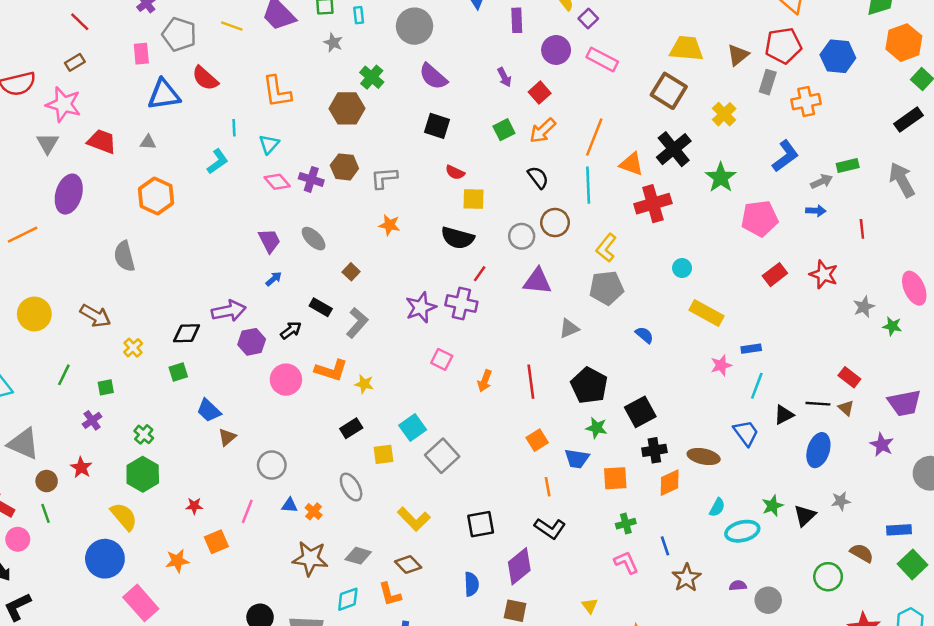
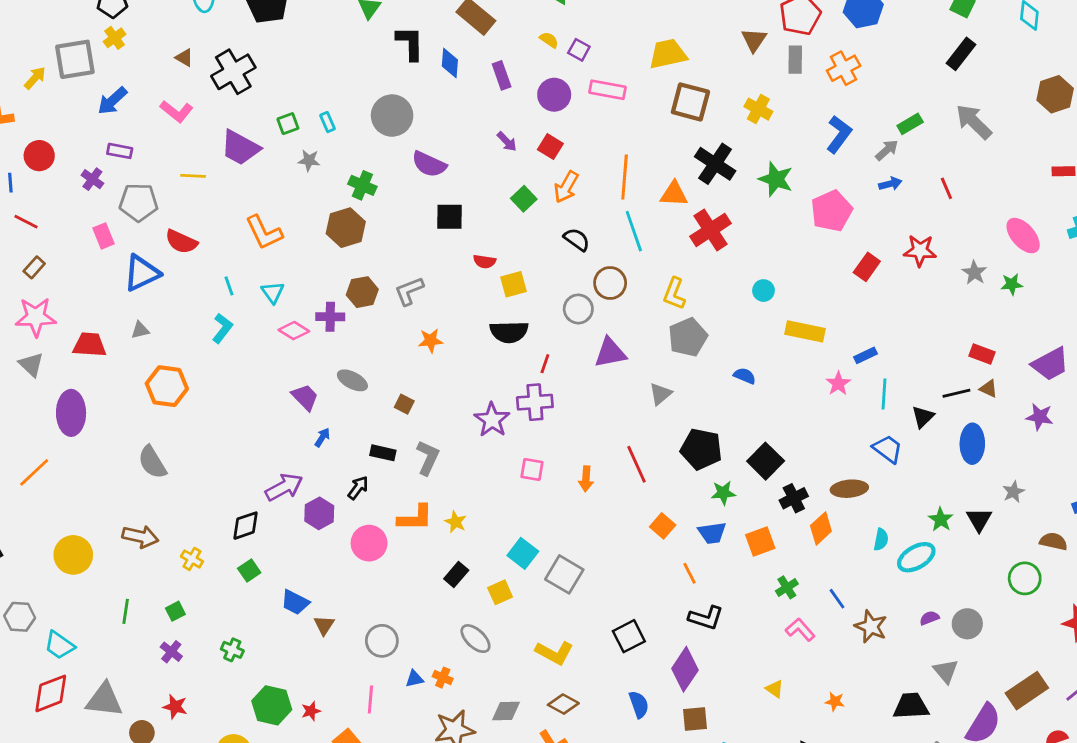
yellow trapezoid: (686, 48) -> (668, 54), moved
yellow star: (364, 384) -> (456, 522), turned 30
green hexagon: (143, 474) -> (272, 705), moved

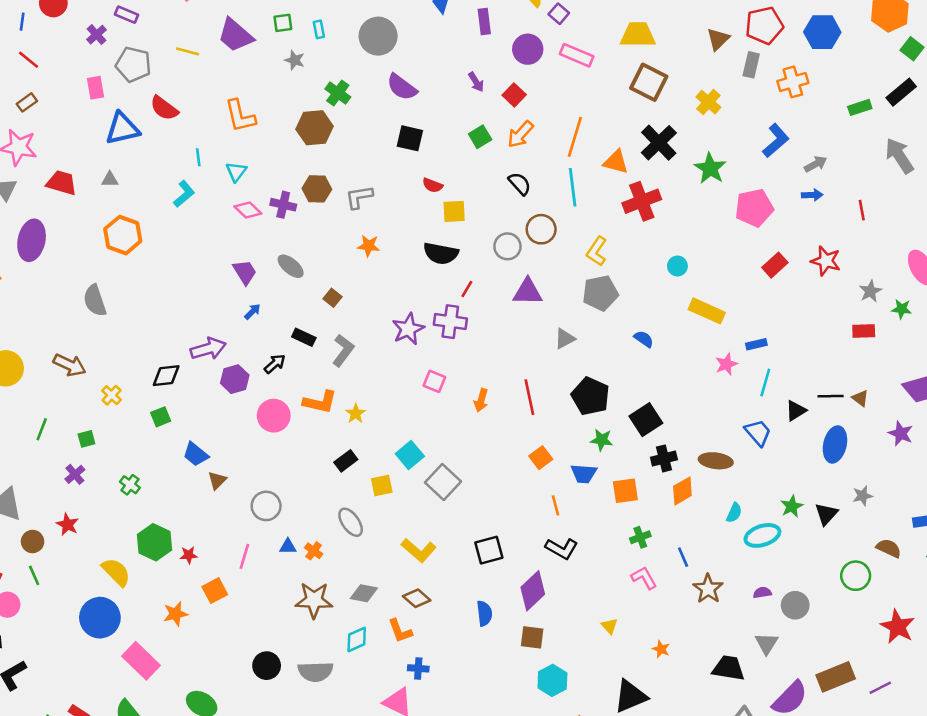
green rectangle: (910, 124) -> (860, 107), moved
red rectangle: (982, 354) -> (864, 331), moved, turned -35

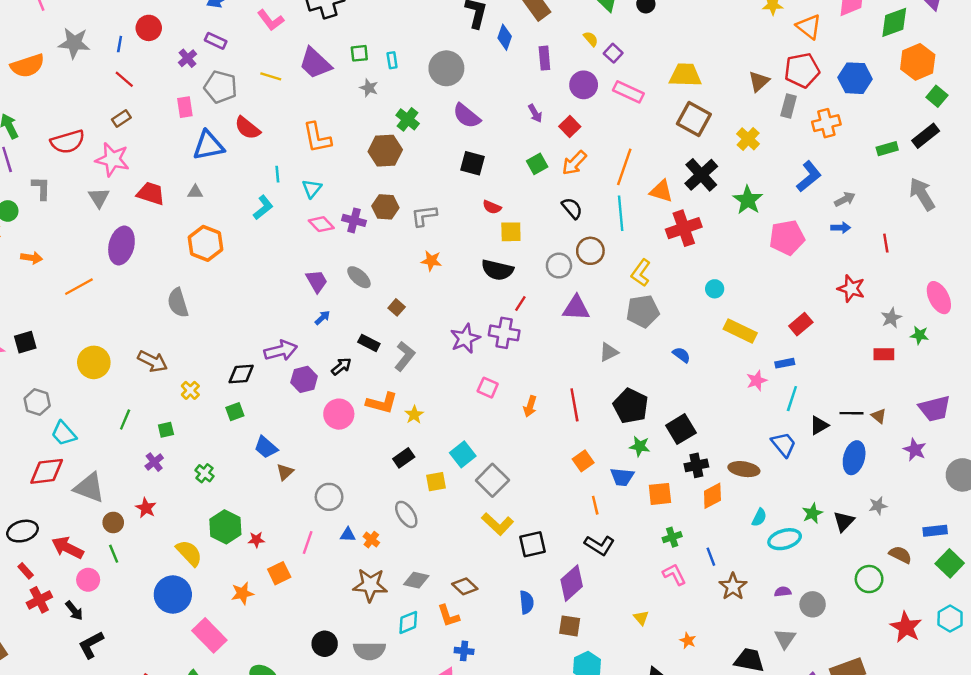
red rectangle: (775, 265) -> (801, 324), moved
yellow L-shape: (419, 550) -> (498, 524), moved

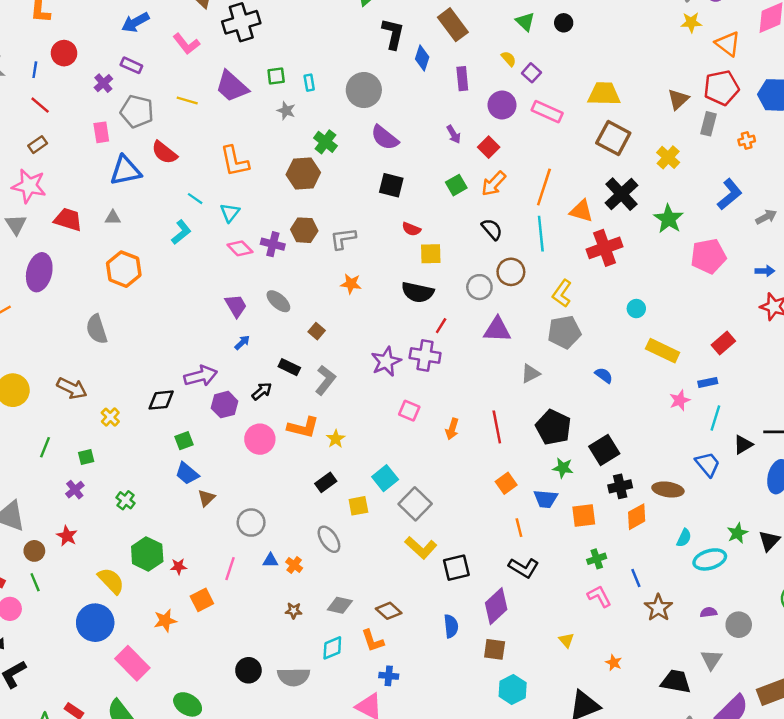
orange cross: (826, 123) -> (747, 141), size x0.6
cyan line: (277, 174) -> (195, 199), turned -49
blue arrow: (841, 228) -> (765, 271), moved
green square: (235, 412) -> (184, 441), moved
brown star: (370, 585) -> (294, 611), size x0.5

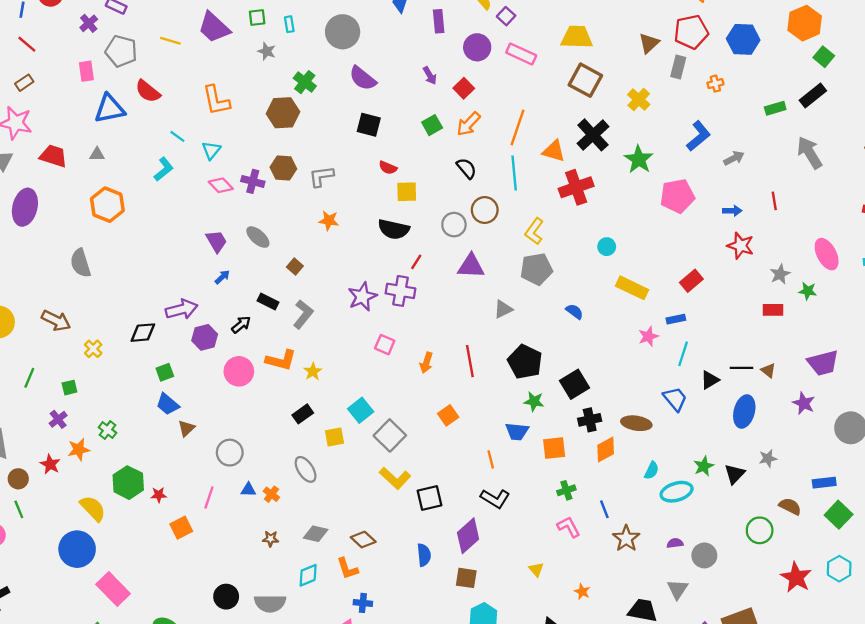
orange square: (506, 483) -> (448, 415), moved
orange star: (165, 621) -> (79, 450), moved

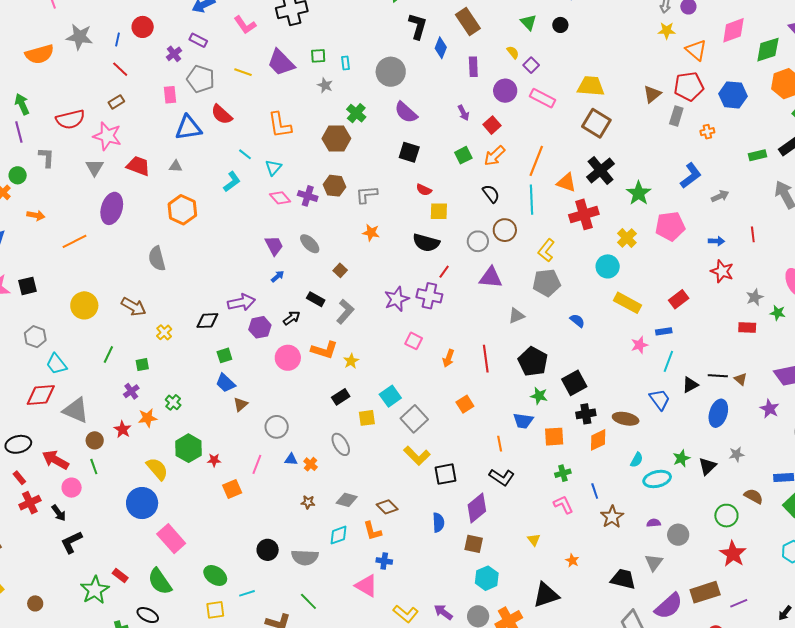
yellow cross: (639, 100) -> (627, 238), moved
cyan circle: (607, 247) -> (608, 266), size x1.5
red star: (796, 577) -> (733, 554), moved

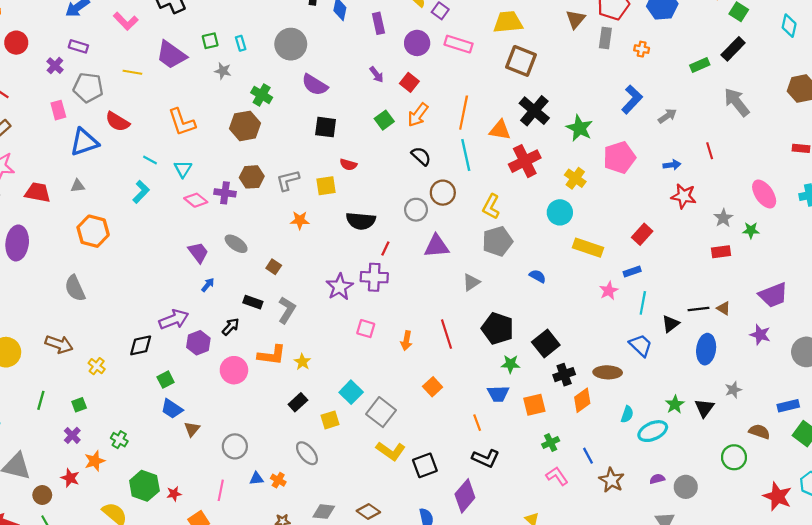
orange cross: (707, 132) -> (642, 49), turned 32
yellow square: (439, 211) -> (326, 186), moved
red star: (733, 554) -> (777, 496), moved

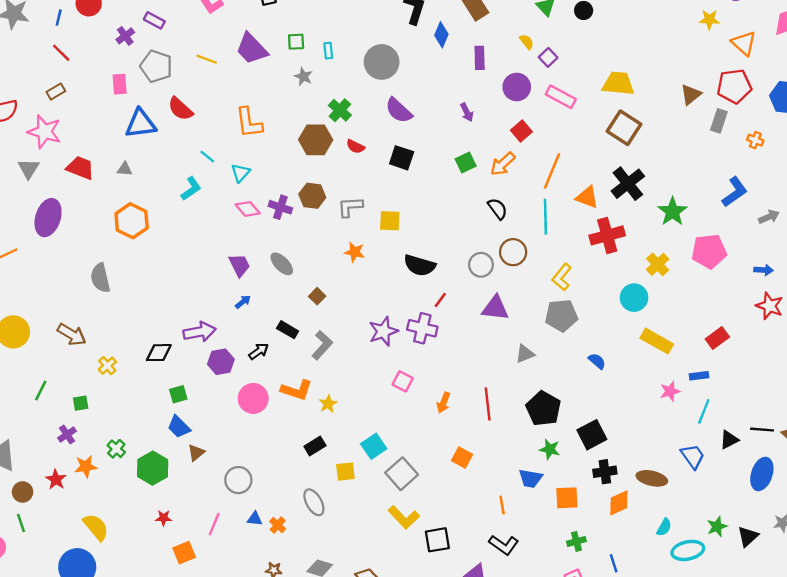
red square: (409, 82) -> (521, 131), moved
red semicircle: (348, 165) -> (355, 146), moved
orange square: (433, 387) -> (462, 457), turned -30
green hexagon: (144, 486) -> (153, 468), moved

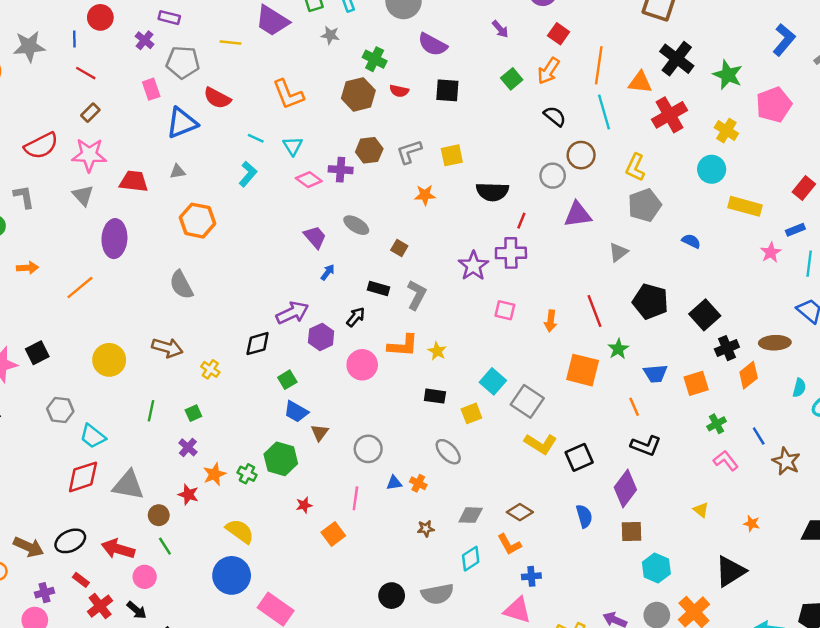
black rectangle: (315, 446) -> (435, 396), turned 54
green cross: (116, 449) -> (247, 474), moved
green star: (550, 449) -> (618, 349), moved, turned -30
orange square: (462, 457) -> (583, 370), size x1.6

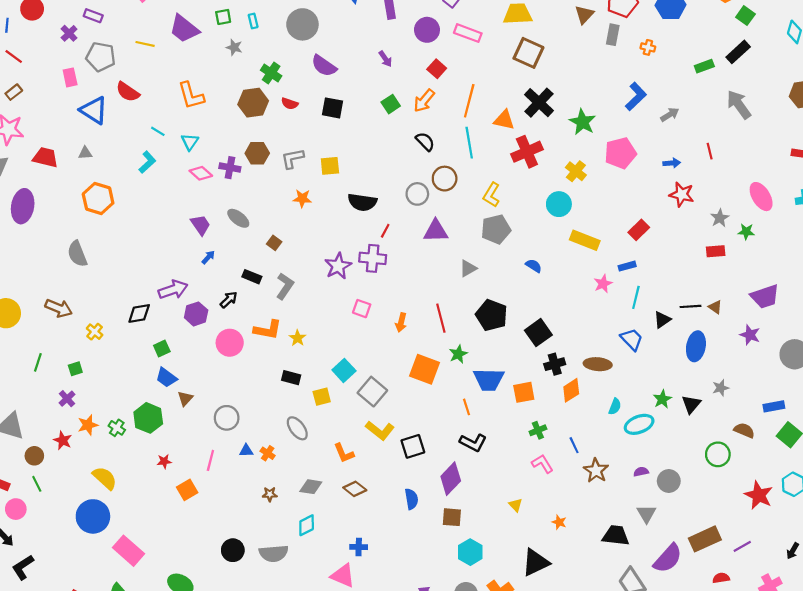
blue triangle: (182, 123) -> (94, 110), turned 48
blue trapezoid: (655, 374) -> (489, 380), size x1.4
orange L-shape: (509, 544) -> (344, 453), moved

